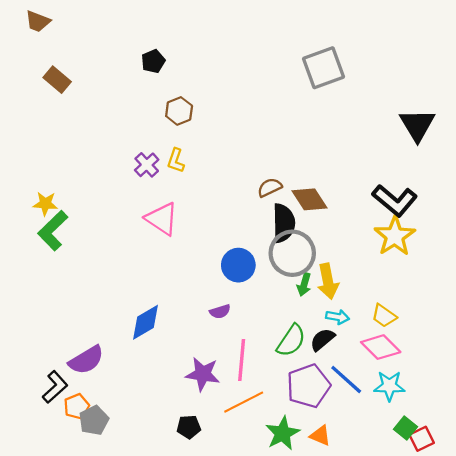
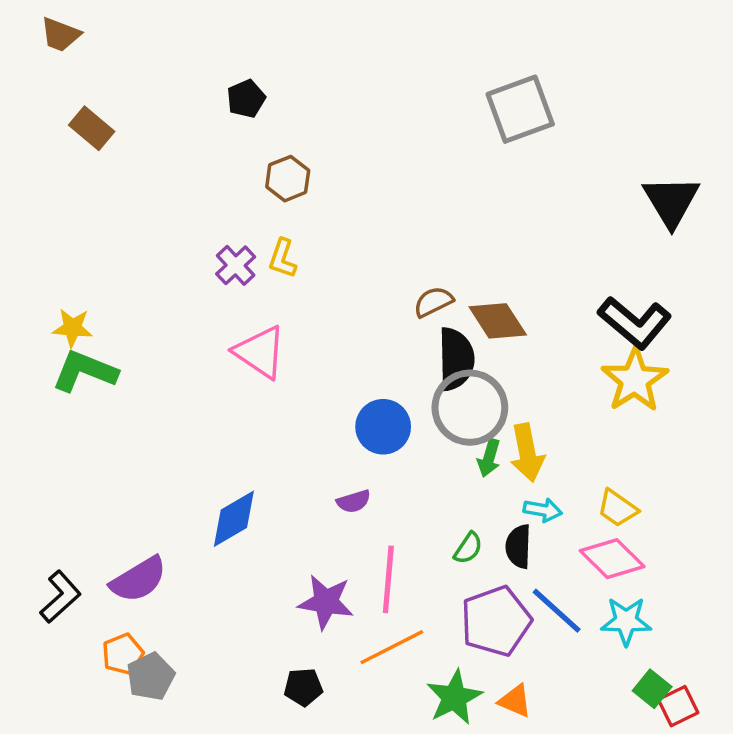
green L-shape: (53, 231) -> (85, 371), turned 66
black semicircle: (322, 340) -> (518, 546), turned -48
green semicircle: (291, 341) -> (468, 548), size x0.6
black L-shape: (55, 387) -> (60, 597), moved

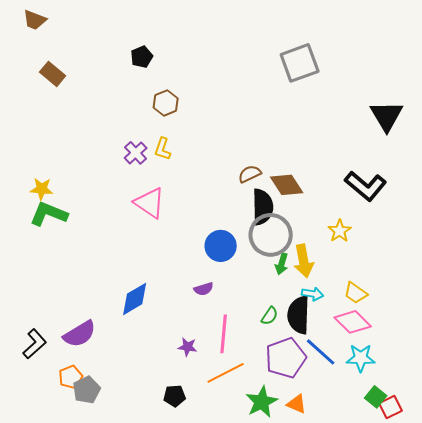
yellow star: (635, 380) -> (340, 231), moved, size x0.6
black semicircle: (518, 546) -> (299, 315), size x1.5
purple star: (326, 602) -> (188, 347), size x0.6

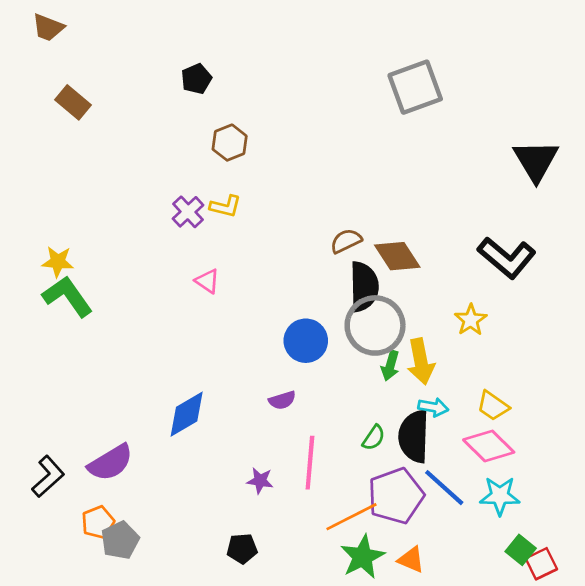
yellow L-shape: (163, 149) -> (225, 206), turned -95
pink triangle: (150, 203) -> (207, 281), size x0.6
green L-shape: (49, 214) -> (67, 296), turned 33
orange line: (226, 373) -> (351, 517), moved

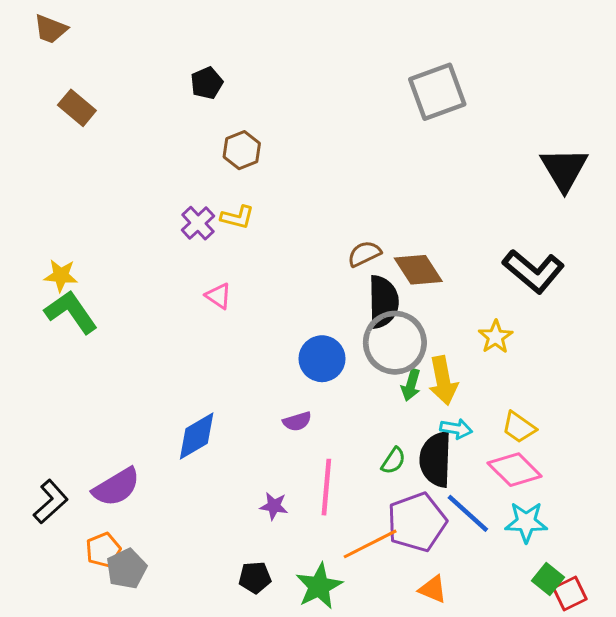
green star: (363, 557) -> (319, 586), moved

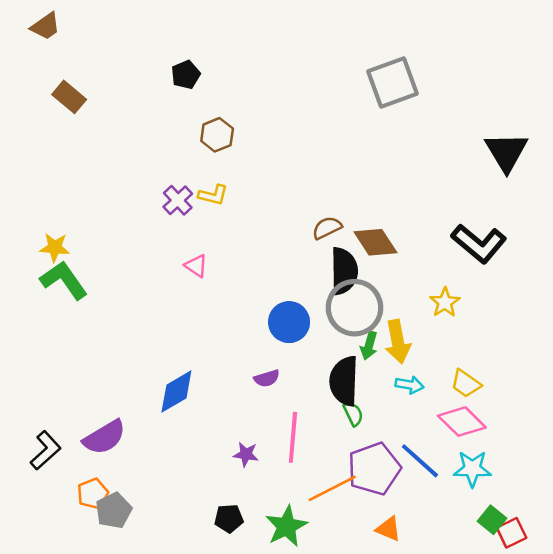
brown trapezoid: (51, 29) -> (46, 26), turned -56
black semicircle: (436, 459) -> (344, 381), moved
green semicircle: (393, 461) -> (353, 414), turned -60

